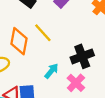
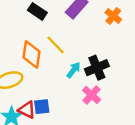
cyan arrow: (51, 71) -> (74, 70), moved

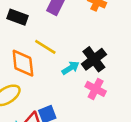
cyan arrow: (74, 70) -> (70, 68), turned 35

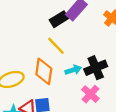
black rectangle: (18, 17) -> (59, 19), moved, turned -66
orange diamond: (23, 63) -> (44, 71), moved

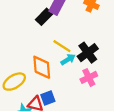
yellow line: (56, 46) -> (62, 46), moved
pink cross: (90, 94) -> (89, 77), turned 35

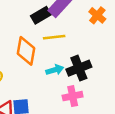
yellow line: (62, 46) -> (54, 37), moved, turned -54
orange diamond: (42, 67) -> (26, 51), moved

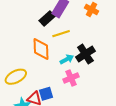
pink cross: (73, 96) -> (71, 78), moved

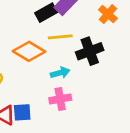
orange diamond: (41, 49) -> (29, 51), turned -70
black cross: (85, 54) -> (90, 51), moved

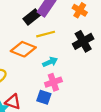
black cross: (90, 51) -> (83, 41), moved
blue square: (22, 112) -> (44, 97), moved, turned 32

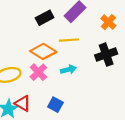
black rectangle: (32, 17) -> (45, 18), moved
pink cross: (53, 82) -> (38, 72), moved, turned -35

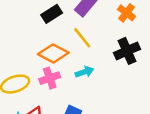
yellow line: (69, 40) -> (82, 38), turned 60
pink cross: (38, 72) -> (50, 78), turned 30

